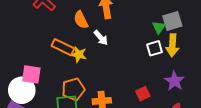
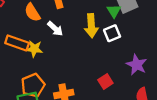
yellow arrow: (172, 45) -> (91, 26), moved

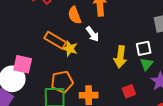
green triangle: (114, 11) -> (146, 64), moved
yellow arrow: (91, 26) -> (120, 57), moved

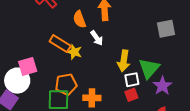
white square: (144, 48) -> (132, 80), moved
pink square: (23, 64) -> (28, 66), turned -30
green triangle: (146, 64) -> (149, 68), size x1.6

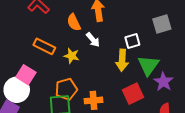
orange rectangle: (60, 44) -> (44, 46), moved
pink square: (28, 66) -> (26, 75), turned -36
white square: (132, 80) -> (132, 41), moved
red square: (131, 95) -> (133, 94), size x1.5

